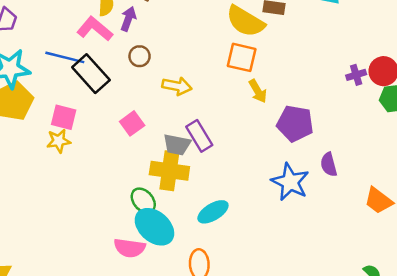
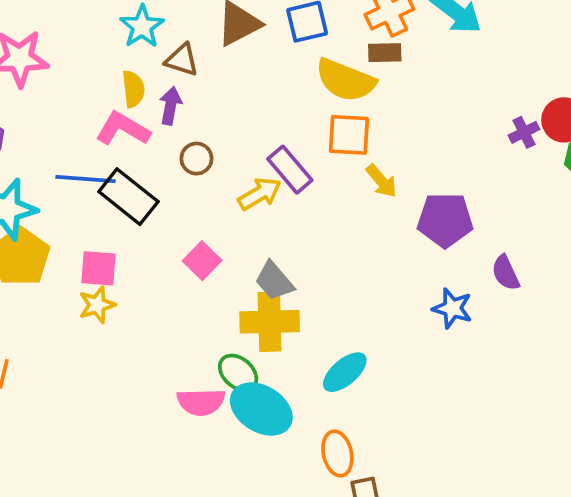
yellow arrow: (177, 86) -> (260, 194), turned -32
purple rectangle: (199, 136) -> (290, 170), moved
gray trapezoid: (177, 145) -> (274, 281), turned 48
blue star: (290, 182) -> (452, 308), size x0.7
pink semicircle: (130, 248) -> (201, 402), moved

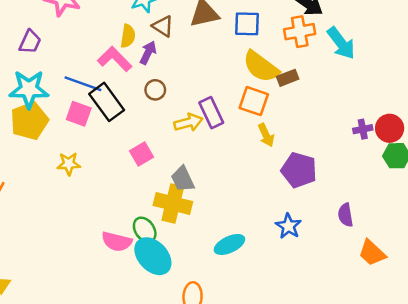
brown rectangle: (385, 53) -> (288, 78), moved, turned -35
pink square: (99, 268) -> (79, 114), moved
purple semicircle: (506, 273) -> (346, 215), moved
cyan ellipse: (345, 372) -> (229, 244), moved

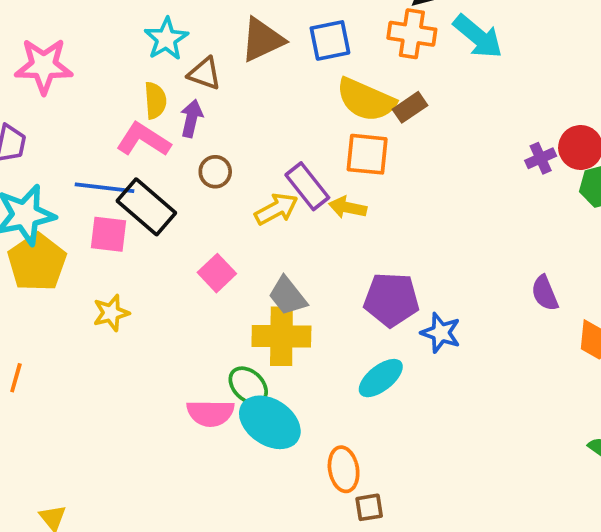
orange cross: (300, 32) -> (412, 34), turned 32
yellow arrow: (266, 135) -> (348, 207), moved, turned 140
purple pentagon: (299, 170) -> (391, 300), moved
blue star: (288, 226) -> (441, 333), moved

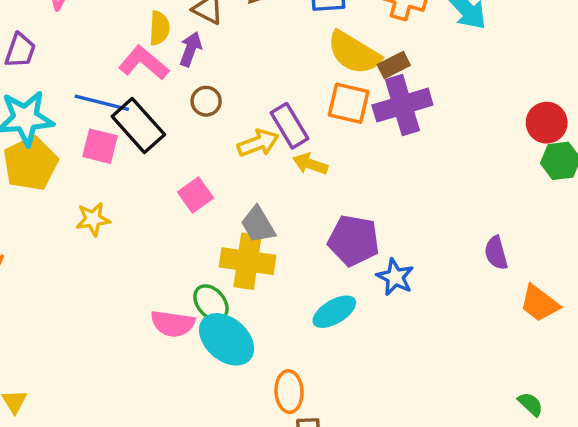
purple cross: (541, 158) -> (402, 105), moved, size x2.0
yellow arrow: (348, 207) -> (310, 164), moved

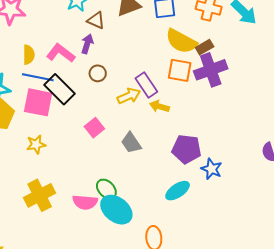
yellow semicircle: (159, 28) -> (29, 55), moved
pink square: (100, 146) -> (38, 102), size x1.4
yellow cross: (248, 261) -> (40, 195), moved, turned -32

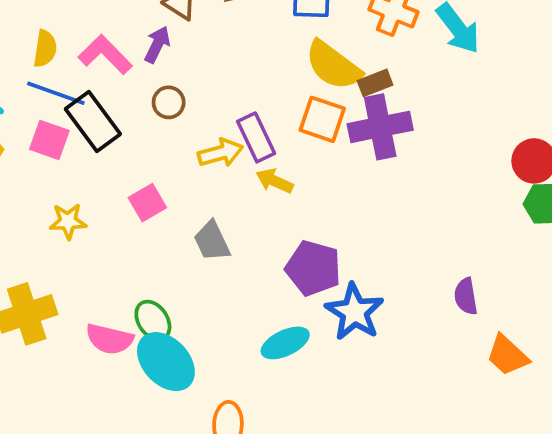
pink square: (38, 102) -> (49, 140), size x0.7
yellow star: (36, 144) -> (68, 221), moved
blue star: (212, 169) -> (354, 312), size x1.4

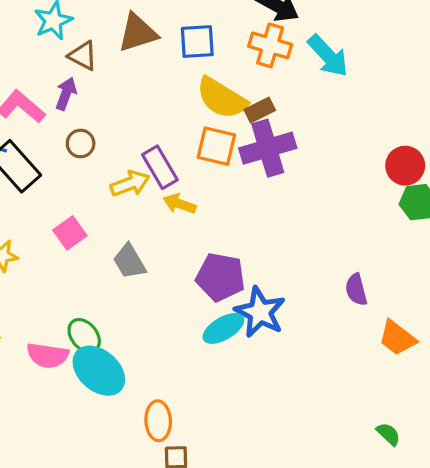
cyan ellipse: (285, 343) -> (223, 328), moved

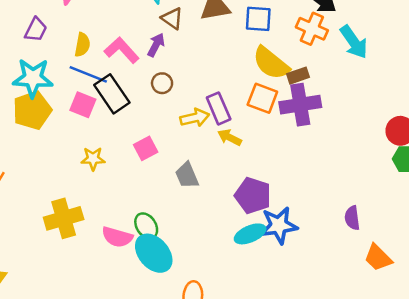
blue star: (260, 312) -> (279, 225), turned 30

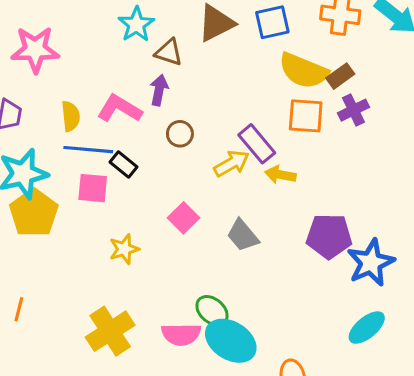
black rectangle: (112, 94) -> (124, 164), size x0.6
purple cross: (300, 105) -> (353, 110), size x0.6
cyan ellipse: (250, 234) -> (367, 328), moved

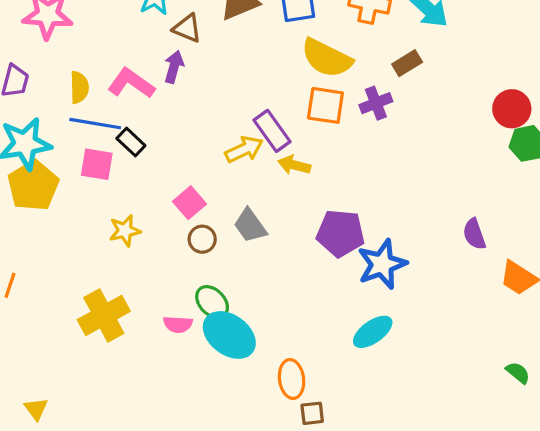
brown rectangle: (340, 76) -> (407, 63), moved
brown circle: (180, 134) -> (202, 239), moved
pink semicircle: (181, 334) -> (178, 324), size x0.7

